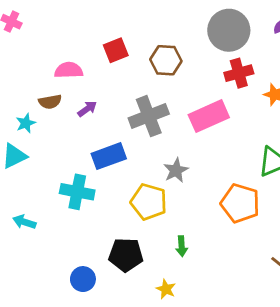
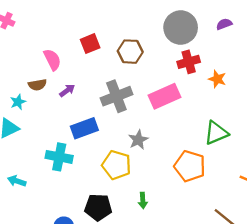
pink semicircle: (69, 70) -> (52, 60), turned 65

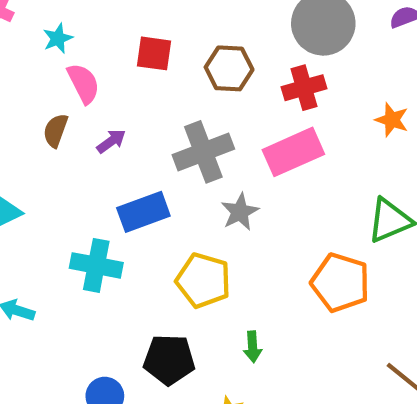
red square: (90, 44) -> (154, 53), turned 30
red cross: (189, 62) -> (304, 88), moved
brown semicircle: (37, 85) -> (56, 130), turned 120
cyan star: (18, 102) -> (58, 38), moved
gray star: (138, 140) -> (240, 212), moved

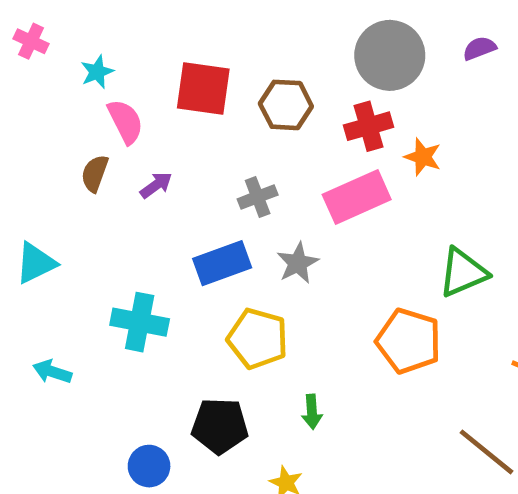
red square: (154, 53) -> (203, 88), size x1.4
orange star: (392, 120) -> (423, 157), moved
gray cross: (203, 152) -> (258, 197), size x0.6
blue rectangle: (143, 212) -> (222, 263), moved

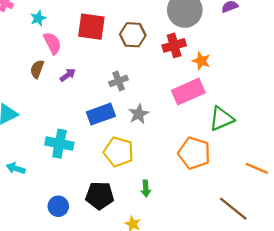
pink rectangle: (357, 197) -> (188, 92), moved
blue circle: (149, 466) -> (58, 206), moved

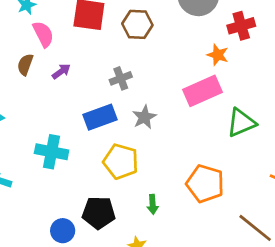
red cross: (174, 45) -> (241, 26), moved
orange pentagon: (194, 153) -> (205, 184), moved
blue circle: (58, 206) -> (63, 231), moved

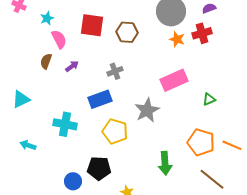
orange star: (218, 55) -> (177, 39), moved
gray star: (144, 117) -> (147, 110), moved, size x1.4
green triangle: (241, 123) -> (209, 99), moved, size x0.6
orange pentagon: (205, 184) -> (201, 142), moved
green arrow: (153, 204) -> (165, 163), moved, size x1.6

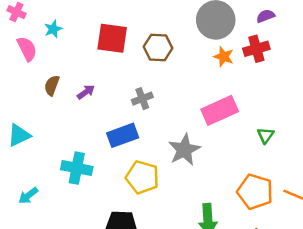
pink semicircle: (59, 39) -> (27, 49), moved
green triangle: (209, 99) -> (266, 135), turned -32
cyan arrow: (28, 145) -> (28, 196), turned -56

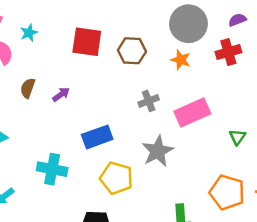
orange star: (224, 57) -> (181, 60), moved
gray cross: (142, 99) -> (149, 101), moved

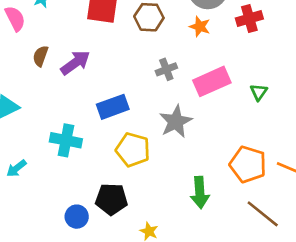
purple arrow: (61, 95) -> (75, 63), size x1.6
green triangle: (237, 137) -> (259, 92), moved

